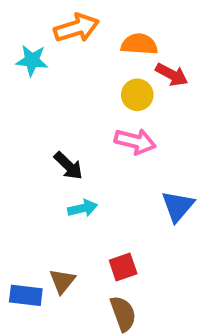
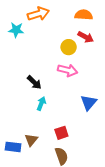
orange semicircle: (139, 44) -> (84, 15), moved
cyan arrow: (83, 208) -> (41, 104), turned -56

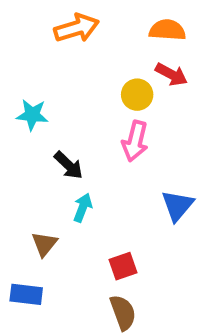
cyan star: (16, 30) -> (32, 115), moved
pink arrow: (68, 70) -> (135, 141), turned 90
brown triangle: (31, 140) -> (44, 244), moved

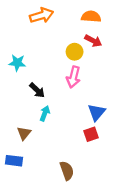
red square: (123, 266) -> (91, 134), moved

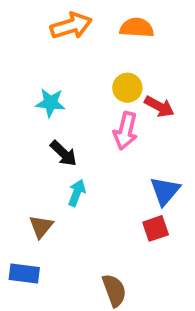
orange semicircle: (91, 17) -> (137, 28), moved
red arrow: (93, 41) -> (159, 106), moved
cyan star: (17, 63) -> (50, 103), moved

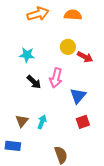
pink arrow: (125, 131) -> (56, 78), moved
blue triangle: (165, 191) -> (78, 96), moved
cyan arrow: (77, 193) -> (42, 122), moved

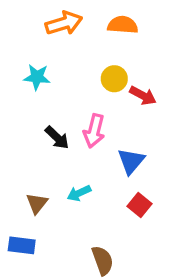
cyan star: (27, 55) -> (37, 77), moved
cyan arrow: (42, 122) -> (79, 193), moved, turned -136
red square: (83, 122) -> (140, 205), turned -32

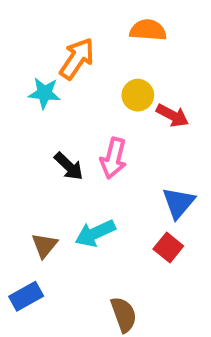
orange arrow: (64, 23) -> (77, 59), moved, turned -39
blue triangle: (131, 161) -> (178, 203), moved
cyan arrow: (79, 193) -> (95, 233), size x1.4
blue rectangle: (22, 245) -> (26, 296), turned -36

